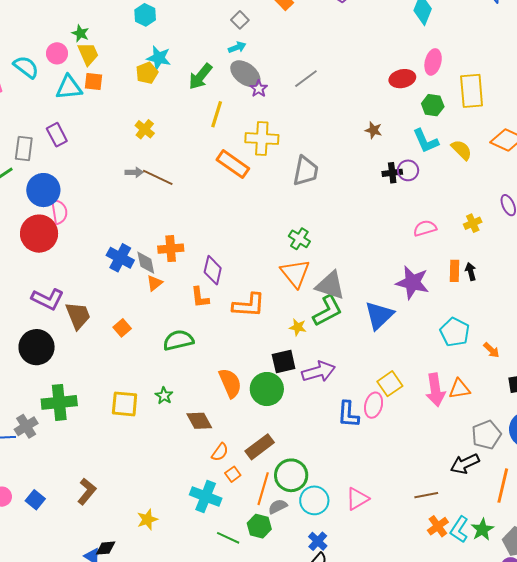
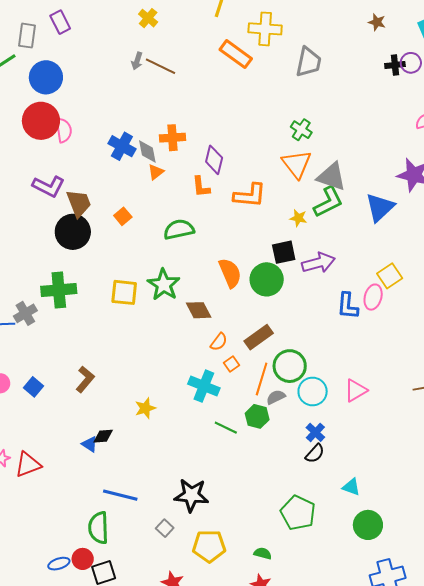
gray arrow: (134, 172) -> (137, 61), turned 108
pink semicircle: (59, 212) -> (64, 130), moved
black circle: (37, 347) -> (73, 232), moved
green star: (164, 396) -> (164, 285), size x1.8

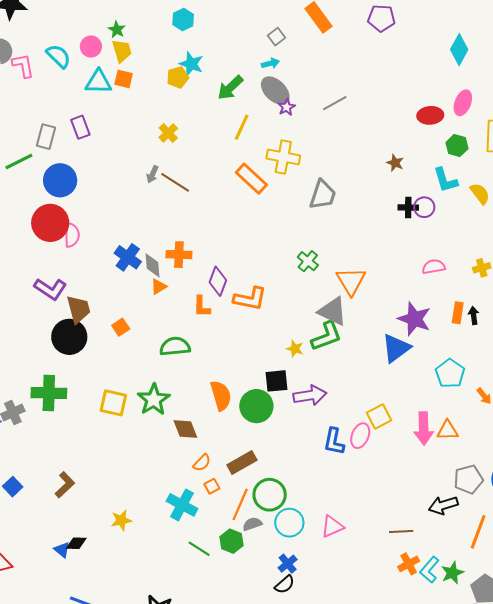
orange triangle: (297, 164) -> (351, 281), moved
orange L-shape: (250, 195) -> (250, 299), moved
blue triangle: (380, 207) -> (396, 348), moved

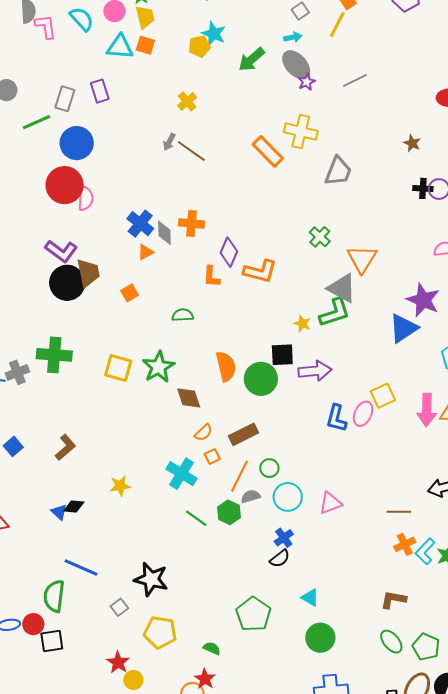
yellow line: (242, 127) -> (337, 25), moved
orange triangle: (159, 287) -> (145, 252), moved
black circle: (69, 337) -> (67, 283), moved
green semicircle: (175, 346) -> (183, 315), size x0.7
green circle: (270, 495) -> (269, 468), size x0.6

